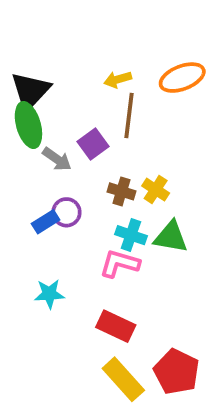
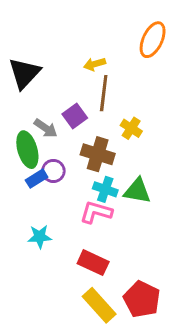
orange ellipse: (182, 78) -> (153, 40), moved, turned -44
green ellipse: (28, 125) -> (27, 150), moved
yellow cross: (156, 190) -> (131, 128), moved
brown cross: (121, 191) -> (98, 154), size x1.5

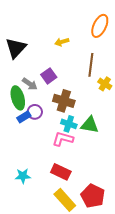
brown line: (104, 93) -> (91, 65), moved
yellow cross: (131, 128) -> (105, 84), moved
cyan star: (40, 237) -> (23, 176), moved

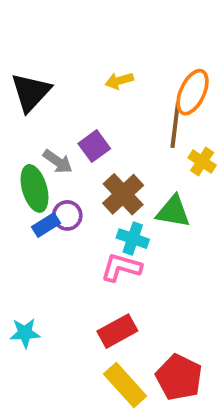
orange ellipse: (100, 26) -> (192, 92), moved
brown cross: (64, 101) -> (123, 194), turned 30
green triangle: (90, 125) -> (173, 212), moved
red rectangle: (61, 172) -> (117, 331), turned -54
cyan star: (23, 176) -> (25, 333), moved

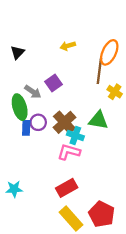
black triangle: (31, 92) -> (17, 52), size x0.6
brown cross: (123, 194) -> (64, 122), moved
blue rectangle: (46, 225) -> (26, 128), turned -56

